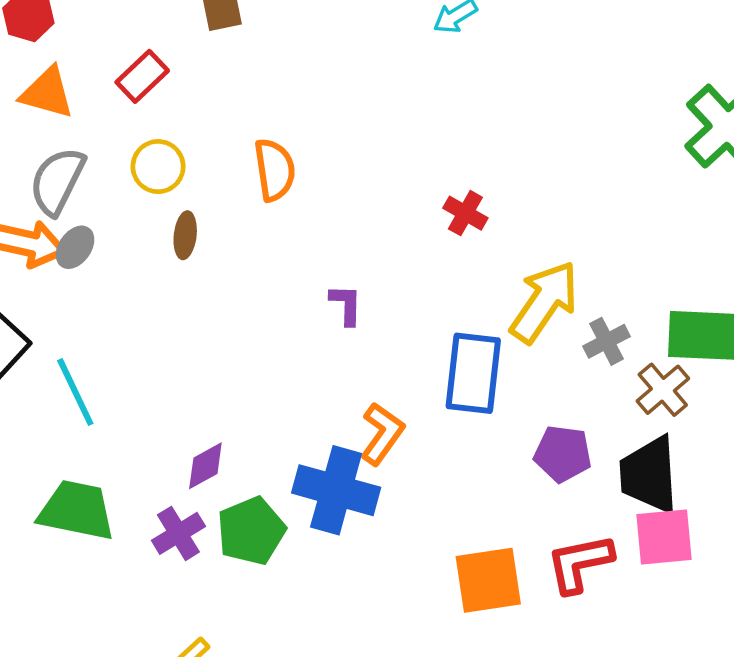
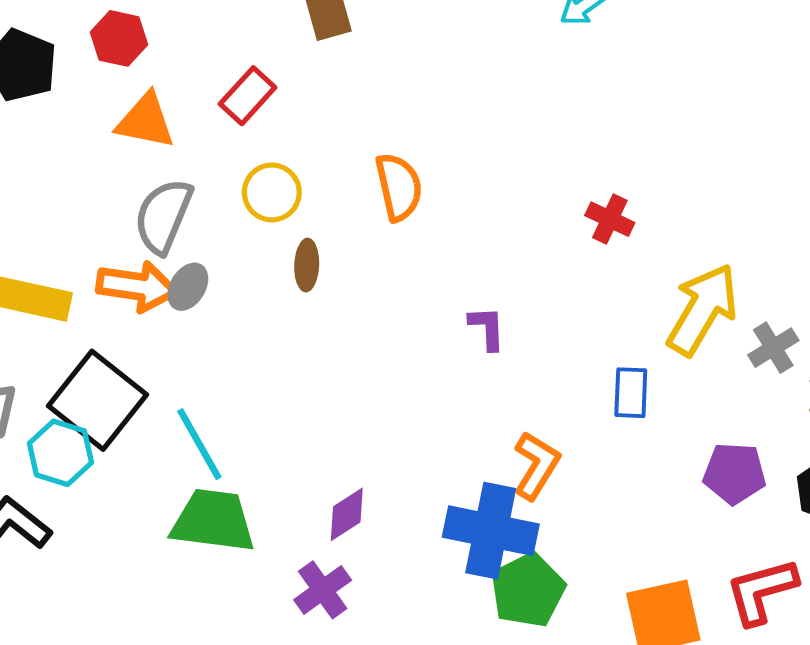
blue rectangle: (473, 373) -> (631, 393), size x0.6
green trapezoid: (77, 510) -> (213, 521), moved
green pentagon: (251, 531) -> (528, 590), moved

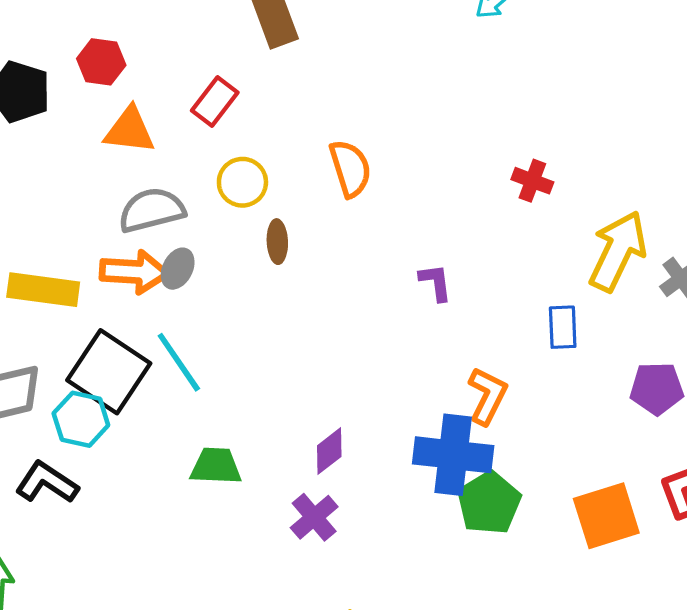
gray semicircle: (163, 216) -> (152, 210), turned 58
cyan line: (199, 444) -> (179, 362), moved
green trapezoid: (213, 521) -> (216, 466), size x0.7

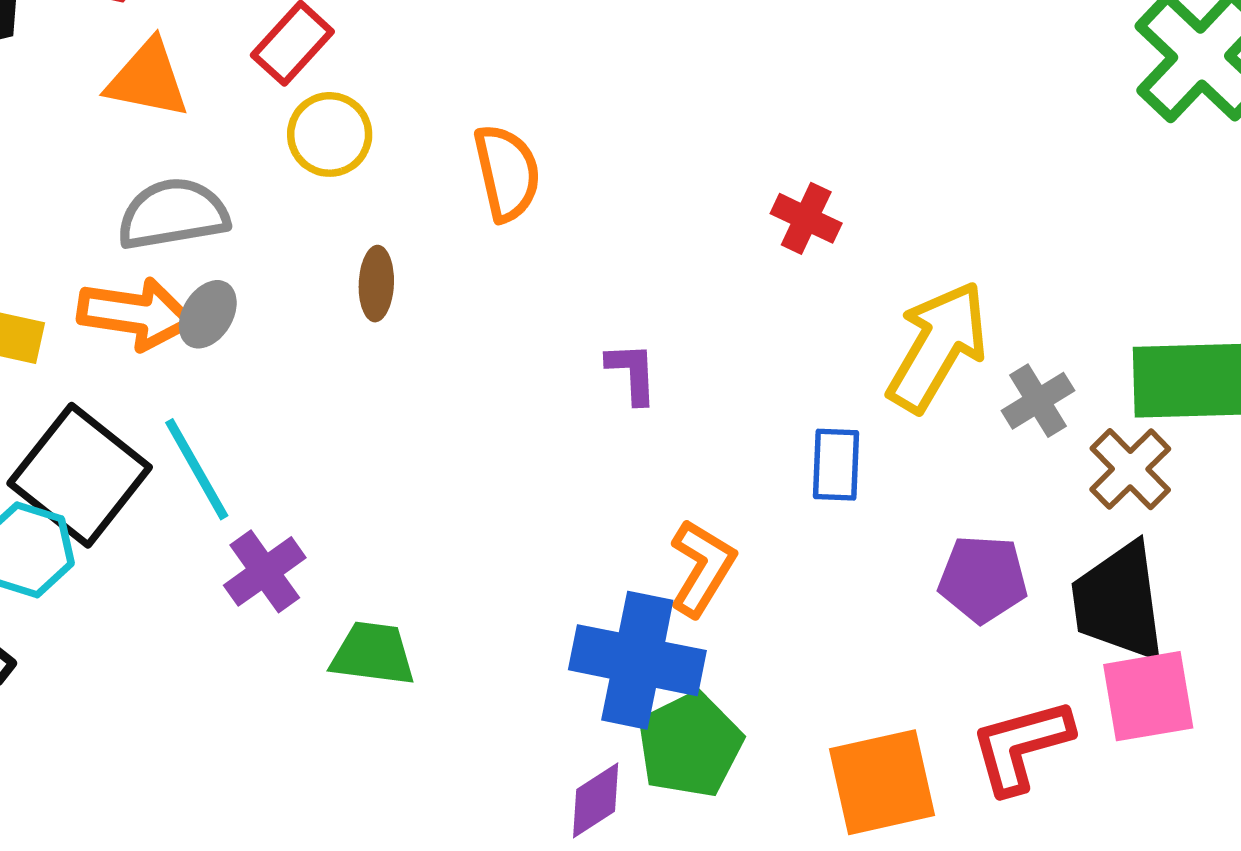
yellow circle: (242, 182) -> (330, 134), moved
purple diamond: (329, 451) -> (596, 800), moved
green trapezoid: (216, 466) -> (373, 654), moved
purple cross: (314, 517) -> (265, 571), moved

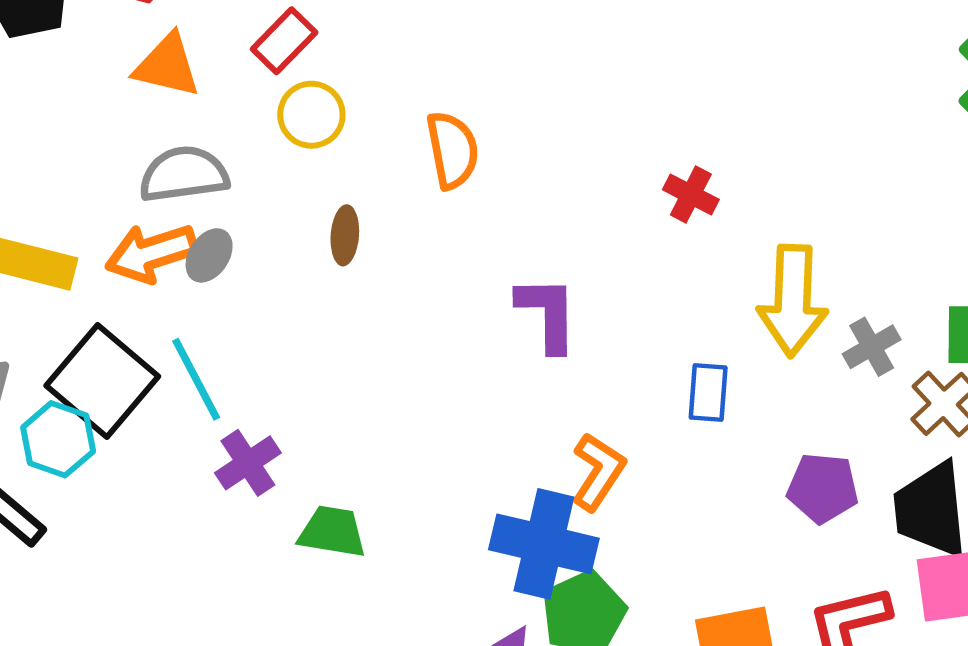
orange arrow: (136, 314) -> (151, 253), turned 152
yellow arrow: (937, 347) -> (793, 301), turned 150
purple L-shape: (632, 373) -> (547, 314), size x1.5

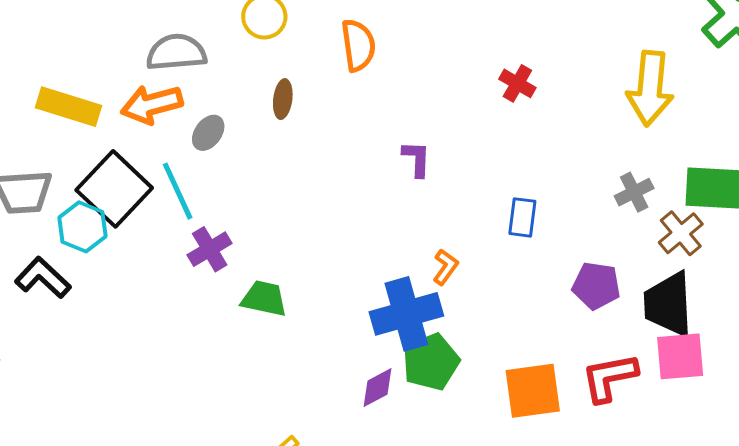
gray ellipse: (209, 255) -> (208, 133), moved
yellow arrow: (793, 301) -> (650, 88), moved
purple L-shape: (547, 314) -> (417, 159), size x0.7
orange L-shape: (598, 472) -> (445, 267), size x0.7
blue cross: (544, 544) -> (406, 314), turned -32

